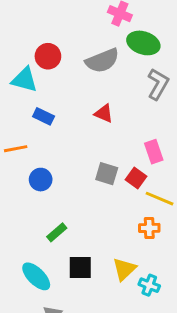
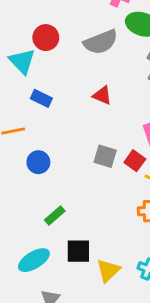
cyan triangle: (24, 80) -> (22, 61), turned 32
yellow triangle: (124, 269) -> (108, 270), moved
cyan ellipse: (36, 276) -> (34, 260), turned -76

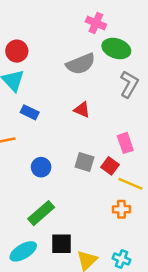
red circle: (46, 38) -> (17, 51), moved
blue circle: (38, 162) -> (41, 167), moved
green rectangle: (55, 216) -> (41, 213), size x1.5

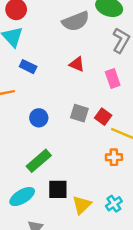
pink rectangle: (125, 143) -> (113, 78), moved
cyan cross: (121, 259) -> (114, 204), turned 35

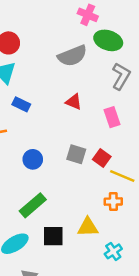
yellow triangle: (82, 205) -> (88, 227), moved, turned 42

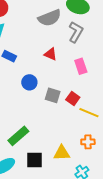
gray L-shape: (121, 76) -> (76, 32), moved
blue circle: (33, 159) -> (29, 82), moved
orange cross: (113, 202) -> (88, 142), moved

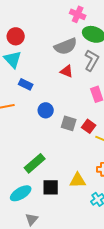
red triangle: (51, 54) -> (67, 71), moved

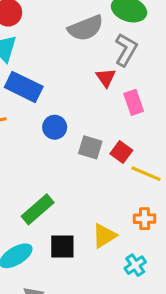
red triangle: (67, 71) -> (106, 78), moved, turned 32
blue rectangle: (26, 84) -> (24, 87), size x1.6
yellow triangle: (78, 180) -> (104, 236), turned -30

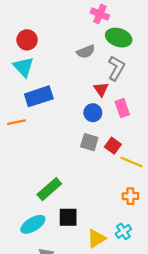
gray semicircle: (86, 28) -> (86, 52), size x0.7
blue rectangle: (24, 87) -> (39, 96), turned -44
blue circle: (55, 127) -> (93, 113), moved
yellow triangle: (104, 236) -> (96, 238), moved

